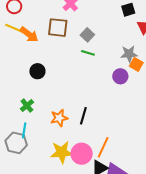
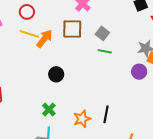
orange arrow: (29, 35) -> (44, 39), turned -84

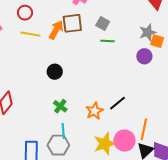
orange arrow: (44, 39) -> (56, 30), moved
black circle: (56, 74) -> (55, 72), moved
black line: (106, 114) -> (117, 103), turned 48

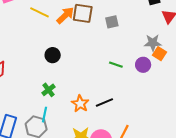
gray square: (103, 23) -> (112, 22), turned 32
green line: (108, 41) -> (116, 65), moved
orange star: (94, 111) -> (80, 104), turned -30

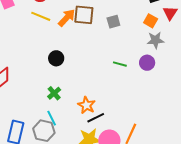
orange square: (159, 54) -> (151, 21), moved
black line: (104, 103) -> (96, 118), moved
cyan line: (45, 115) -> (52, 118), turned -35

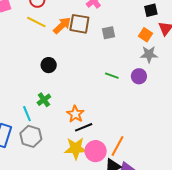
cyan line: (52, 118) -> (27, 114), moved

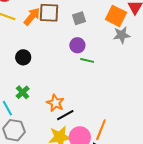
orange square: (146, 35) -> (116, 16), size x1.5
purple circle: (139, 76) -> (77, 45), moved

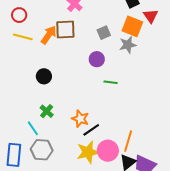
gray square: (79, 18) -> (104, 33), moved
gray star: (122, 35) -> (128, 45), moved
green line: (87, 60) -> (111, 82), moved

